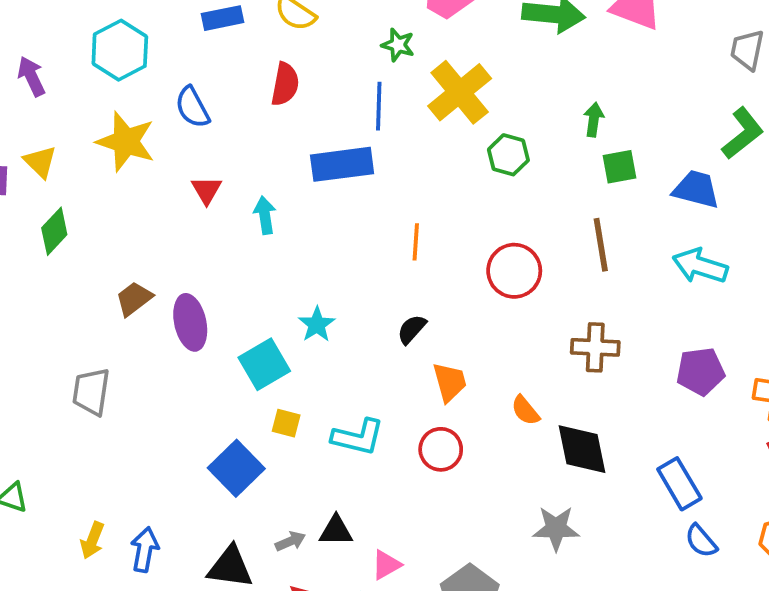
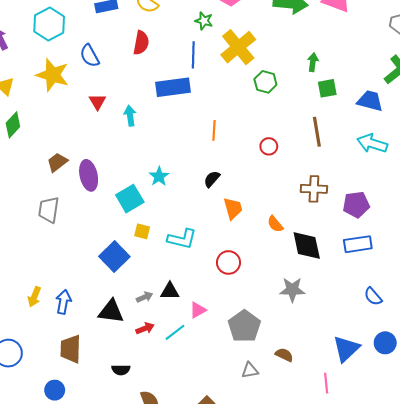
red circle: (514, 271) -> (269, 146), size x0.6
purple pentagon: (701, 371) -> (356, 205), moved
gray trapezoid: (91, 392) -> (49, 210), moved
red circle: (441, 449) -> (228, 262), moved
blue rectangle: (679, 484) -> (358, 244), moved, turned -68

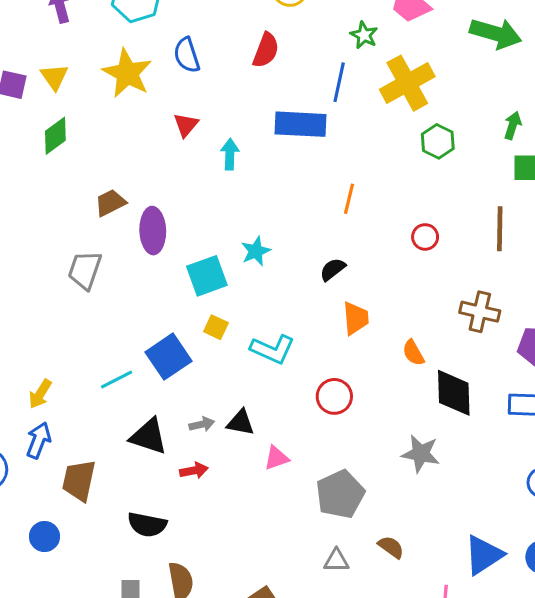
blue arrow: (63, 302) -> (39, 440), moved
cyan line: (175, 332) -> (117, 380), moved
black semicircle: (121, 370) -> (147, 525), size x1.4

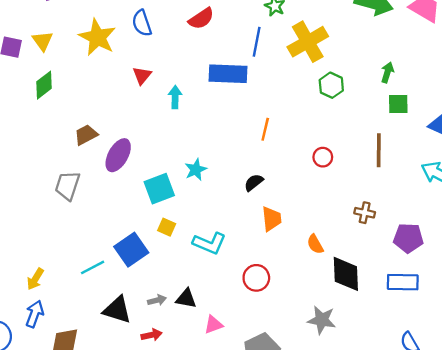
red semicircle: (266, 50) -> (201, 19), turned 36
purple ellipse: (153, 231) -> (118, 155), turned 32
brown cross: (480, 312) -> (365, 213), size x0.7

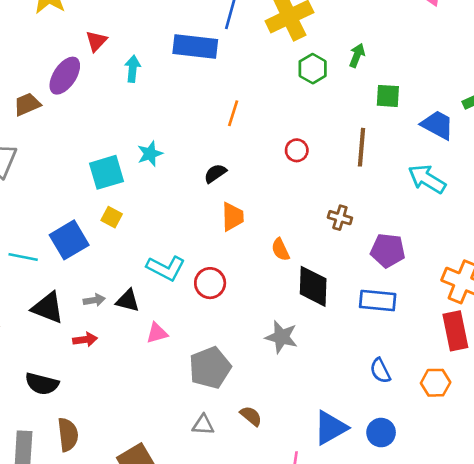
green arrow: (387, 72) -> (357, 55), moved
purple ellipse: (118, 155) -> (65, 76), moved
cyan L-shape: (209, 243) -> (166, 268), moved
cyan line: (93, 267) -> (23, 257), turned 35

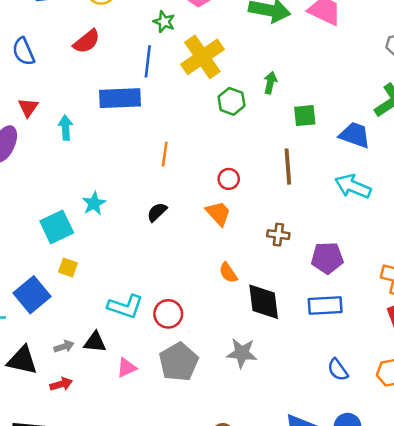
orange trapezoid: (233, 217) -> (218, 213), moved, turned -32
gray pentagon: (210, 368) -> (179, 362), moved

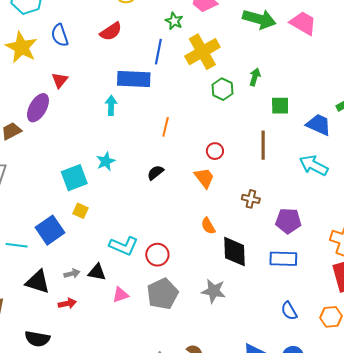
cyan arrow: (66, 128) -> (111, 105), moved

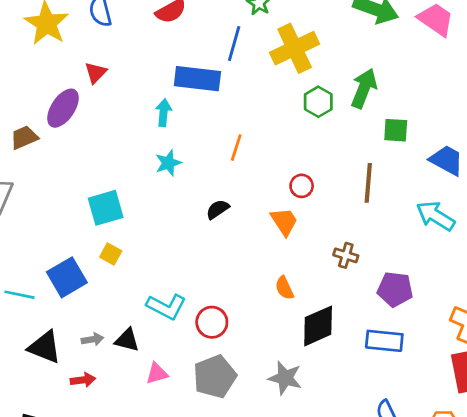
green arrow: (255, 77) -> (364, 88), size x1.6
cyan star: (106, 161) -> (168, 163), moved
black diamond: (235, 252) -> (318, 326), turned 64

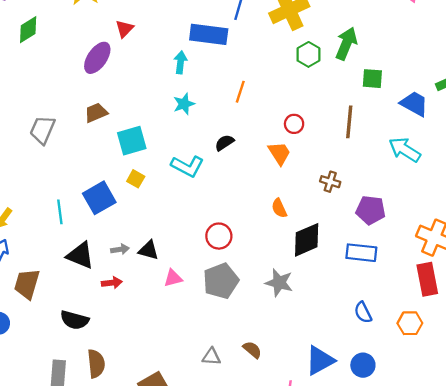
brown trapezoid: (24, 137) -> (96, 113), moved
cyan line: (19, 295) -> (60, 212), turned 70
cyan L-shape: (166, 307) -> (187, 166), moved

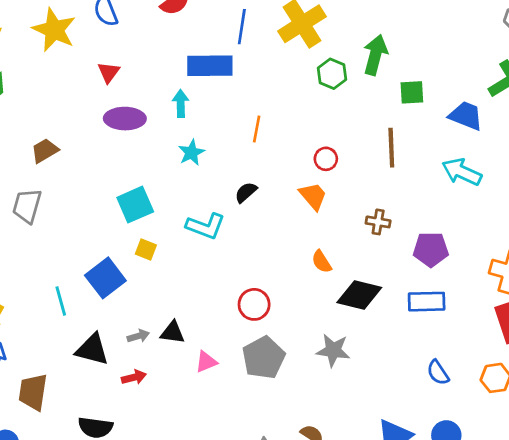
purple ellipse: (97, 58) -> (125, 119), moved, turned 64
brown trapezoid: (96, 113) -> (45, 151), moved
black diamond: (307, 240) -> (359, 295), turned 45

